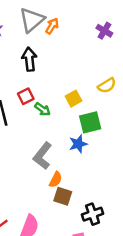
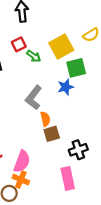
yellow square: (73, 99) -> (61, 47), size x1.6
orange semicircle: (56, 180) -> (45, 119), turned -40
brown square: (63, 196) -> (52, 134), turned -35

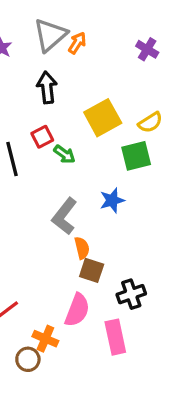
yellow square: (61, 47) -> (103, 118), moved
green square: (76, 68) -> (136, 156), moved
brown square: (52, 134) -> (92, 270), turned 35
pink semicircle: (22, 161) -> (77, 310), moved

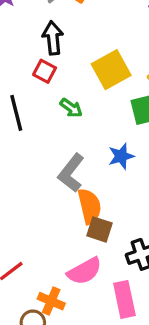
red square: (42, 137) -> (45, 71), moved, turned -35
orange semicircle: (82, 248) -> (89, 206), size x1.5
pink semicircle: (77, 310) -> (84, 271), turned 40

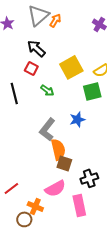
black arrow: (53, 38) -> (36, 48), turned -42

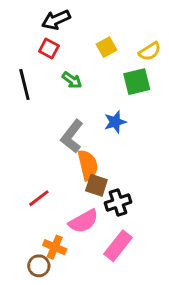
black arrow: (36, 48) -> (56, 20), turned -66
yellow square: (71, 67) -> (106, 47), size x0.6
black cross: (89, 178) -> (118, 203), moved
red line: (11, 188) -> (39, 198), moved
pink rectangle: (79, 205) -> (118, 246), turned 50

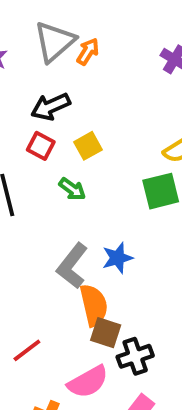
yellow square: (106, 47) -> (88, 146), moved
blue star: (115, 122) -> (117, 258), moved

